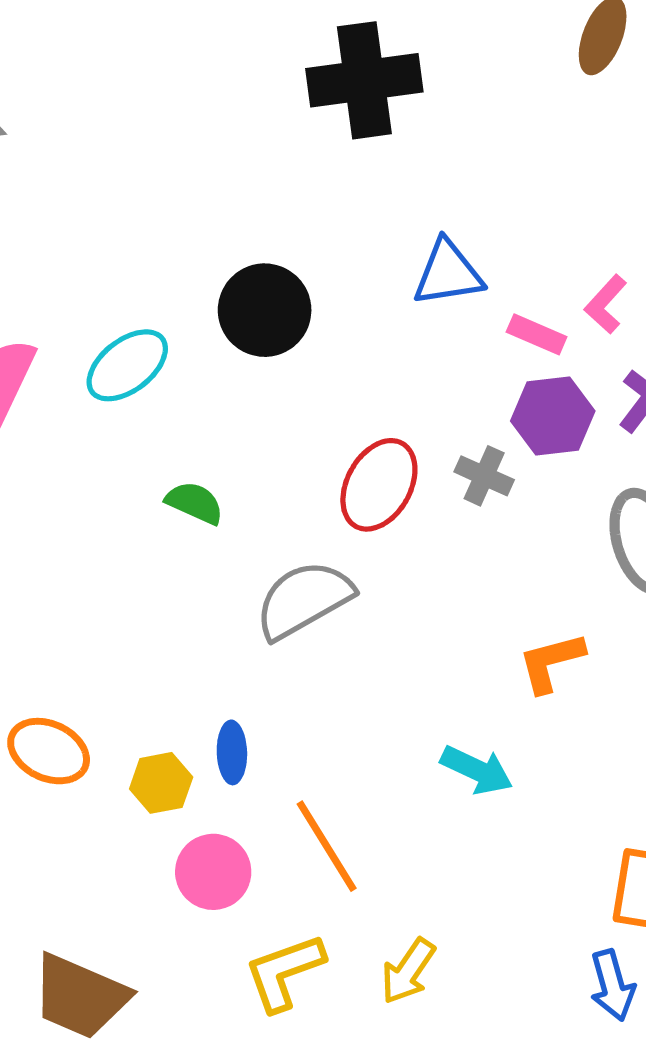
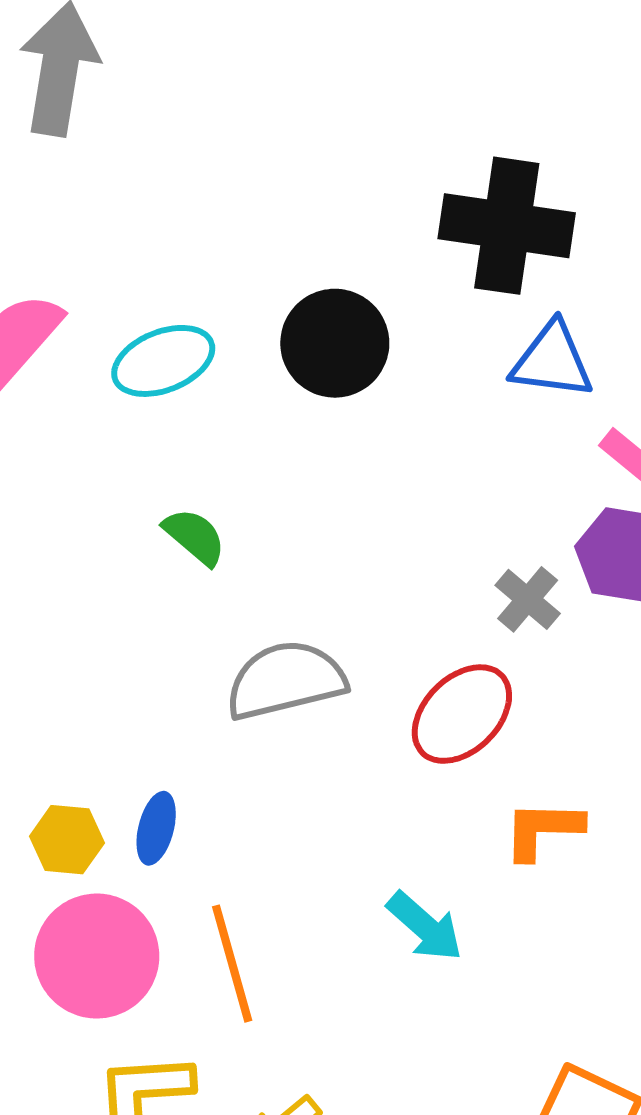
black cross: (364, 80) -> (507, 226), moved
red ellipse: (379, 485) -> (462, 714), moved
pink circle: (213, 872) -> (97, 956), size x1.4

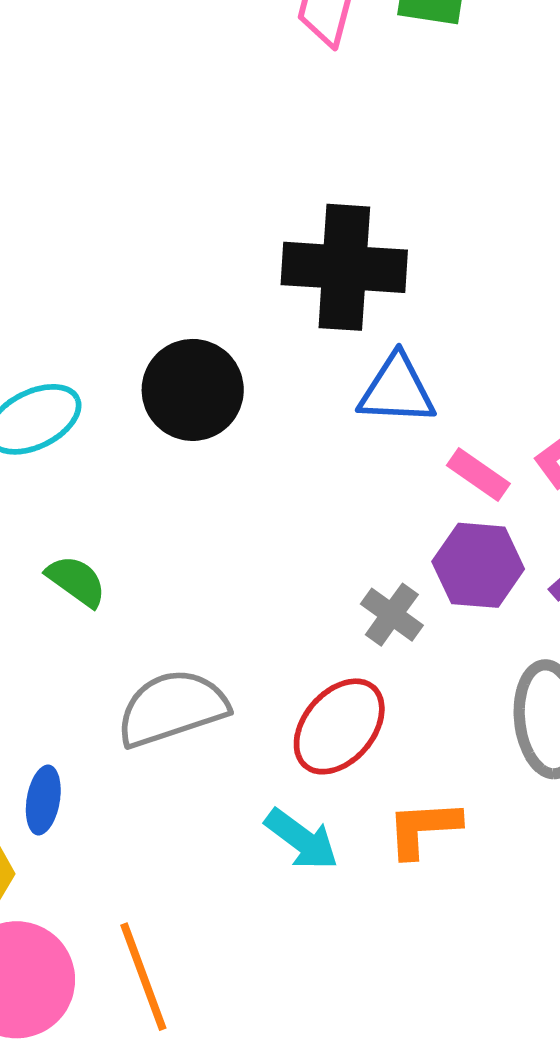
blue ellipse: (156, 828) -> (43, 800), moved
cyan arrow: (425, 927) -> (302, 839), moved

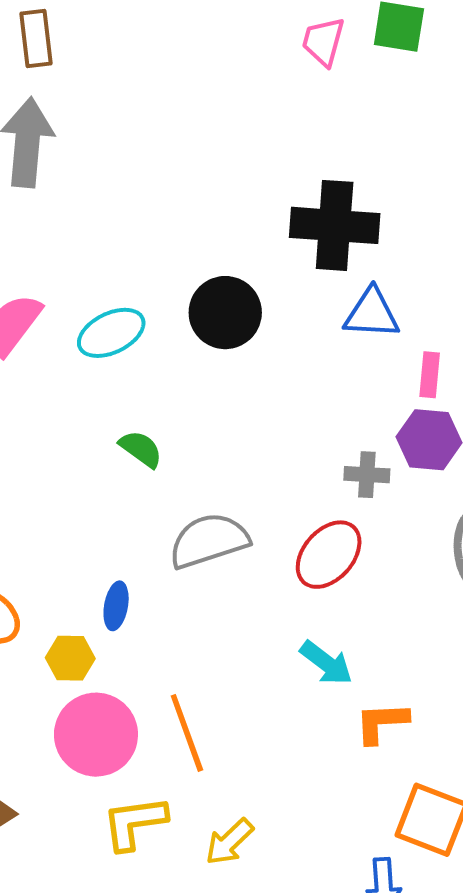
pink rectangle: (478, 475) -> (430, 375), turned 60
gray cross: (392, 615) -> (367, 475), turned -33
orange L-shape: (423, 828) -> (382, 723), moved
cyan arrow: (302, 839) -> (326, 663), moved

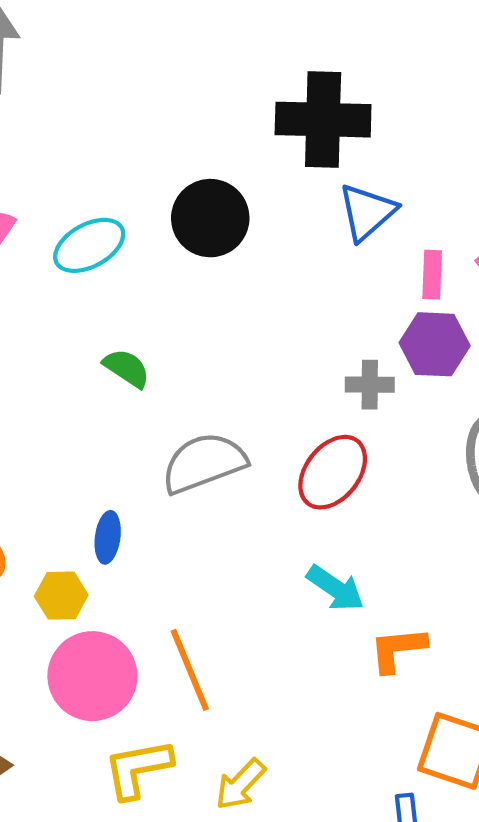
blue triangle: (372, 314) -> (367, 212), turned -42

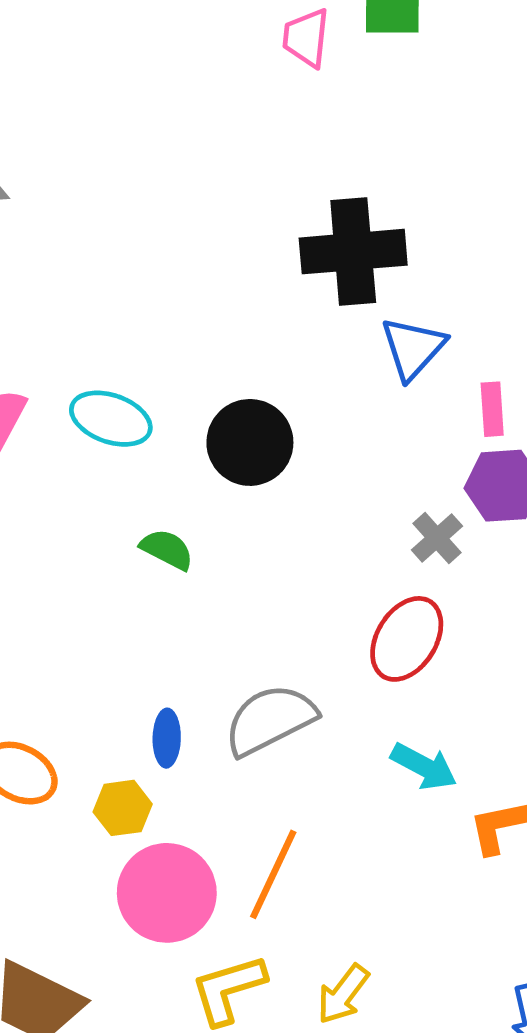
black circle: (210, 218) -> (250, 442), moved
cyan ellipse: (89, 245) -> (111, 419), turned 54
gray cross: (370, 385) -> (437, 538), turned -36
gray semicircle: (204, 463) -> (270, 720), moved
orange line: (190, 670) -> (273, 874), turned 54

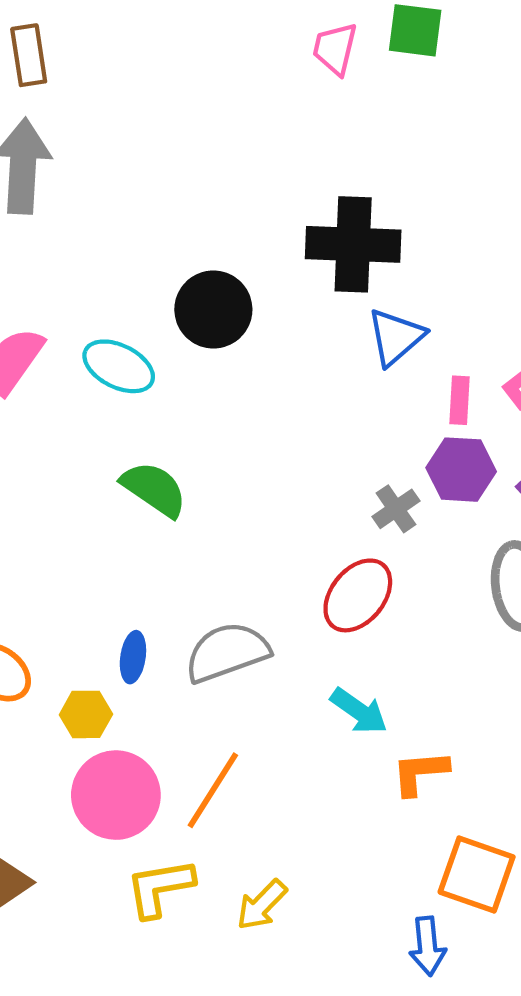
black circle: (250, 442) -> (213, 309), moved
green semicircle: (167, 549) -> (154, 489), size x1.4

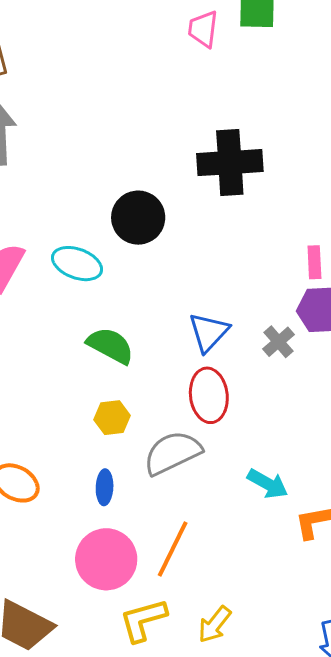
blue triangle: (396, 337) -> (209, 332), moved
red ellipse: (358, 595) -> (209, 395), moved, turned -40
blue ellipse: (133, 657) -> (105, 487), moved
yellow hexagon: (86, 714) -> (112, 418), moved

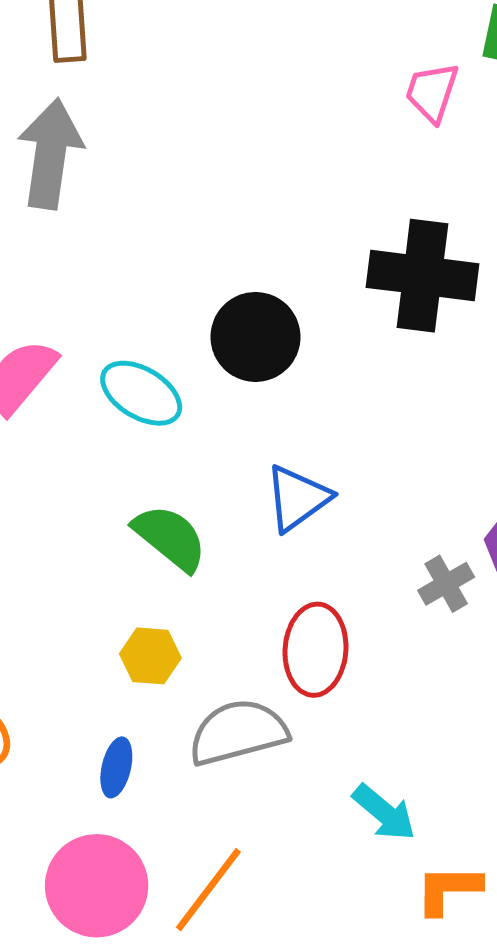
pink trapezoid: (203, 29) -> (432, 92), moved
blue triangle: (209, 332) -> (297, 498), moved

